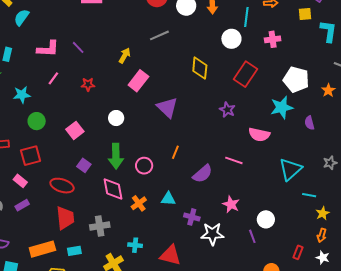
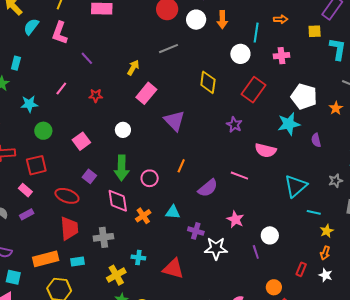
pink L-shape: (48, 49) -> (60, 33), moved, turned 105

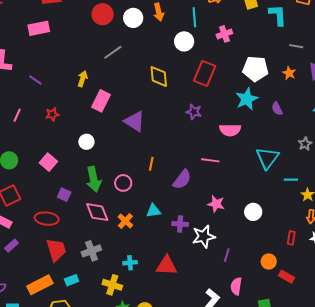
purple line: (256, 252) -> (227, 255), moved, turned 48
yellow cross: (116, 275) -> (112, 285), turned -30

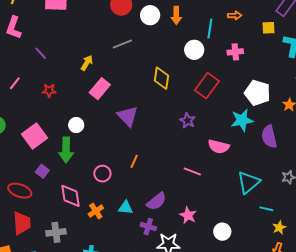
purple semicircle: (277, 109) -> (269, 137), size x1.6
pink square: (48, 162) -> (35, 136), size x1.4
green arrow: (94, 179) -> (66, 150), moved
purple semicircle: (182, 179) -> (156, 201), moved

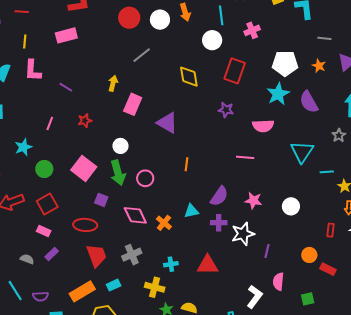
pink circle: (102, 174) -> (145, 178), moved

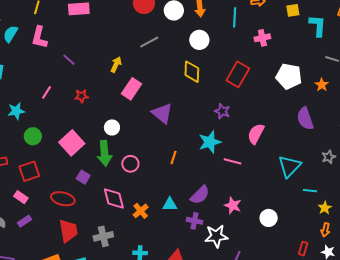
white circle: (212, 40) -> (199, 40), moved
cyan star: (278, 94) -> (210, 142), moved
pink semicircle: (263, 126) -> (256, 134), turned 110

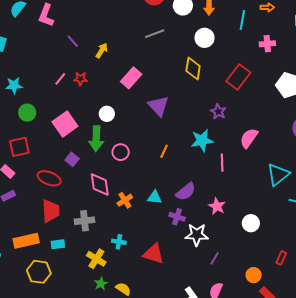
yellow arrow: (116, 65) -> (102, 50), moved
pink line: (47, 92) -> (60, 79), moved
pink line: (232, 161) -> (222, 163), turned 66

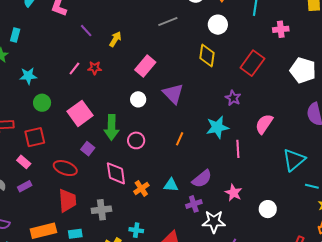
white circle: (107, 114) -> (138, 99), moved
purple cross: (177, 217) -> (194, 204), turned -35

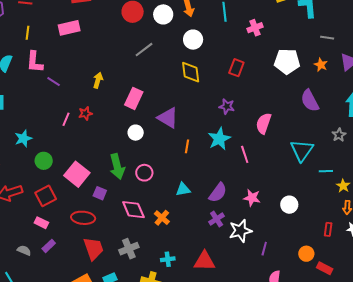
purple line: (86, 31) -> (54, 82), moved
red rectangle: (252, 63) -> (236, 68), size x0.7
pink square: (80, 113) -> (77, 174), moved
orange line: (180, 139) -> (187, 146), moved
cyan triangle: (171, 185) -> (183, 189), moved

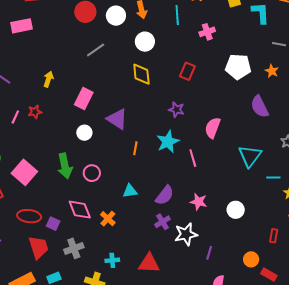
purple square: (100, 193) -> (53, 224), moved

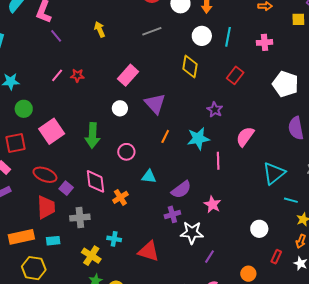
cyan line: (177, 15) -> (228, 37), moved
yellow arrow: (48, 79) -> (100, 29), moved, turned -56
pink circle: (92, 173) -> (126, 152), moved
white circle: (236, 210) -> (259, 229), moved

